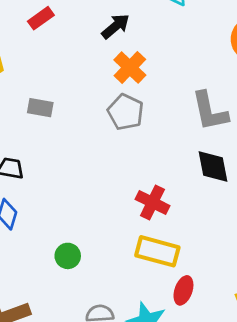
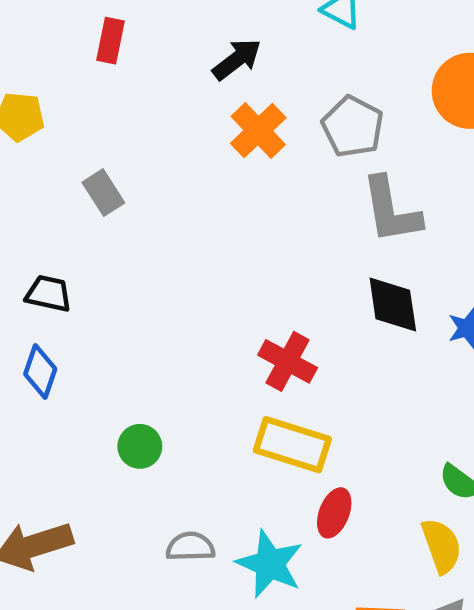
red rectangle: (41, 18) -> (111, 41), turned -45
gray rectangle: (40, 108) -> (103, 193), turned 45
gray pentagon: (126, 112) -> (353, 127), moved

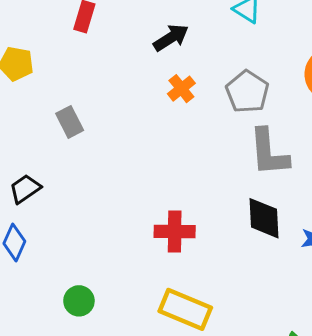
orange cross: (258, 131) -> (181, 89), size x0.7
black trapezoid: (48, 294) -> (25, 189), turned -52
red cross: (288, 361) -> (175, 232), moved, turned -33

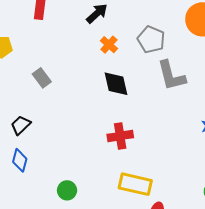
black diamond: (264, 218) -> (116, 84), moved

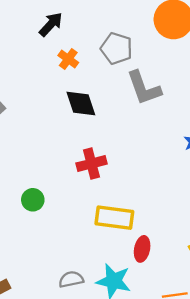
green circle: (67, 190) -> (33, 200), moved

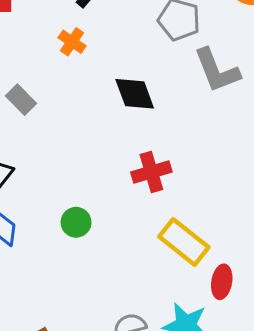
orange cross: (68, 59) -> (72, 42), moved
yellow rectangle: (114, 218) -> (184, 242), turned 33

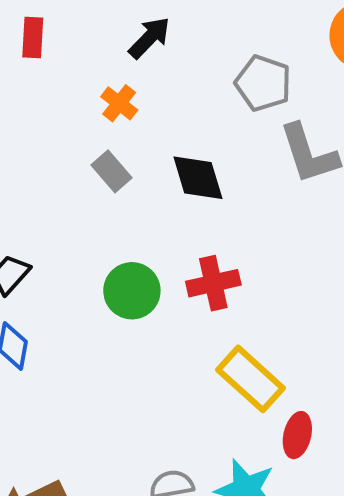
gray rectangle: (21, 100) -> (111, 171), moved
green circle: (76, 222) -> (132, 291), moved, size x1.4

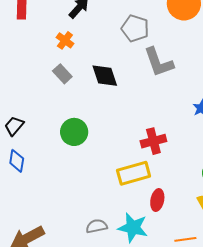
red cross: (213, 283) -> (153, 141), moved
yellow rectangle: (251, 379) -> (134, 173), turned -56

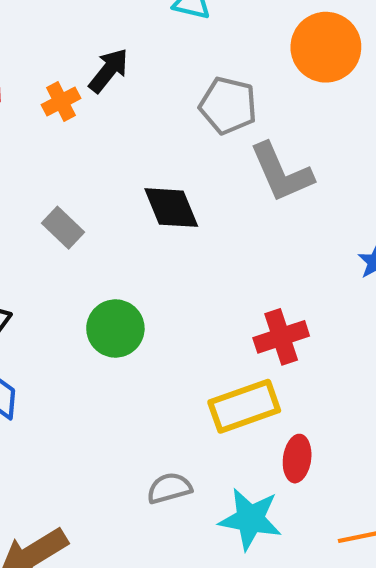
orange cross: (65, 40) -> (61, 102), moved, turned 30
gray rectangle: (62, 74) -> (63, 228), moved
gray semicircle: (97, 226) -> (169, 488), moved

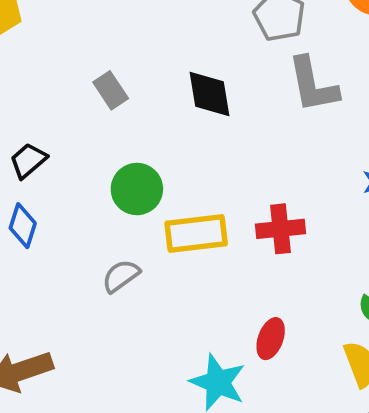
yellow rectangle: (244, 406) -> (196, 233), moved
gray semicircle: (169, 488) -> (121, 276), moved, turned -33

